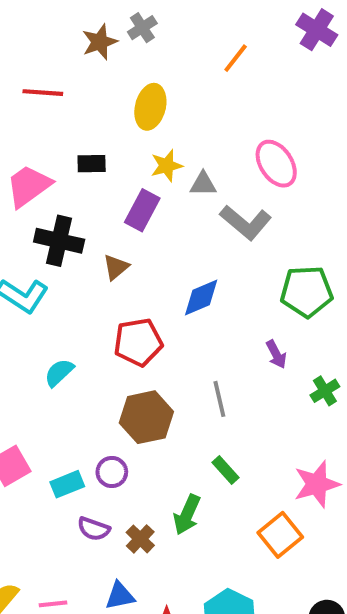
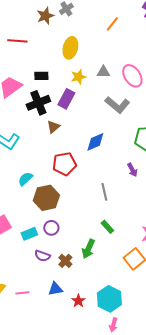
gray triangle: (203, 184) -> (103, 72), moved
black cross: (59, 241) -> (38, 103), moved, turned -35
brown hexagon: (146, 417) -> (46, 198), moved

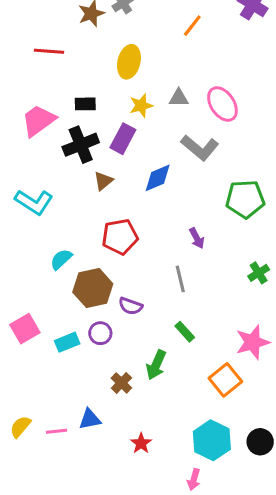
blue diamond: (95, 142) -> (158, 178), moved
purple arrow: (132, 170) -> (197, 238), moved
purple semicircle: (42, 256) -> (130, 306), moved
blue triangle: (55, 289) -> (90, 419), moved
cyan hexagon: (109, 299) -> (212, 440), moved

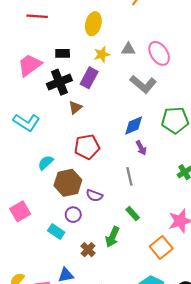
blue diamond: (158, 178) -> (134, 126), moved
cyan rectangle: (67, 342) -> (56, 232), moved, turned 56

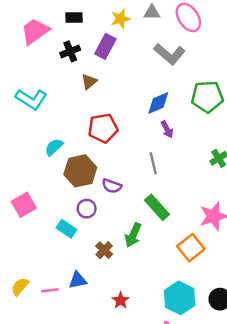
black cross: (59, 82) -> (70, 51), size x0.7
green rectangle: (133, 214) -> (157, 207), size x1.5

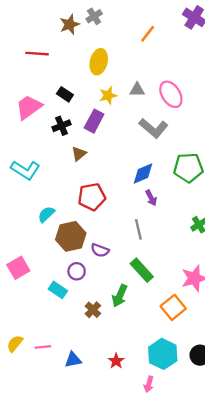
black rectangle: (74, 17) -> (65, 94), turned 35
blue triangle: (78, 280) -> (73, 360), moved
red star: (121, 300) -> (116, 361), moved

